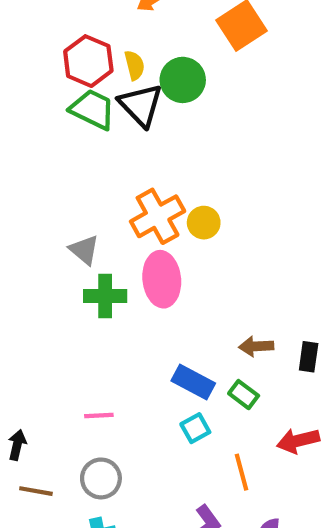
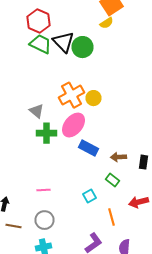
yellow semicircle: (134, 65) -> (106, 23), moved, turned 72
green circle: (183, 80) -> (82, 47), moved
pink ellipse: (162, 279) -> (74, 125), turned 45
blue rectangle: (193, 382) -> (88, 148), moved

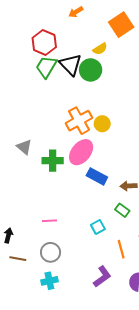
yellow semicircle: (106, 23) -> (100, 49), moved
green trapezoid: (40, 44) -> (46, 67), turned -85
gray triangle: (36, 111) -> (24, 147), moved

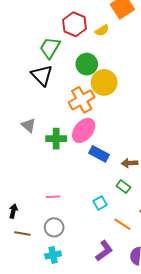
red hexagon: (44, 43) -> (75, 24), moved
black triangle: (71, 65) -> (42, 75), moved
green circle: (91, 70) -> (87, 64), moved
yellow circle: (102, 124) -> (104, 82), moved, size x1.6
orange line: (121, 249) -> (122, 224), turned -42

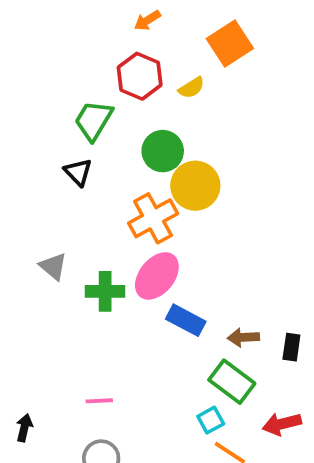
black triangle: (42, 75) -> (78, 172), size x0.7
green rectangle: (123, 187) -> (232, 382), size x1.6
cyan square: (100, 203) -> (211, 420), moved

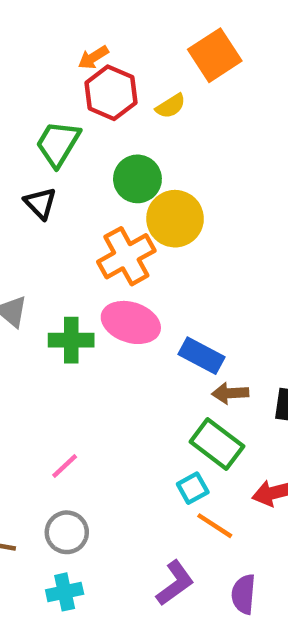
orange arrow: (147, 20) -> (93, 57), moved
pink ellipse: (157, 276) -> (131, 322), turned 69
blue rectangle: (186, 320) -> (202, 356), moved
pink line: (99, 401) -> (65, 466), turned -40

